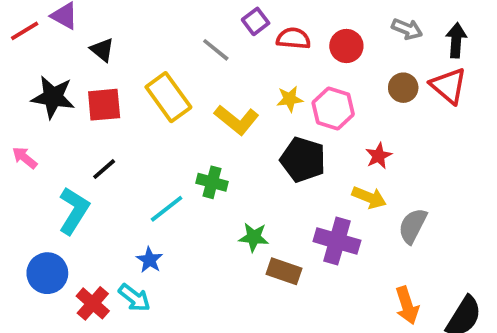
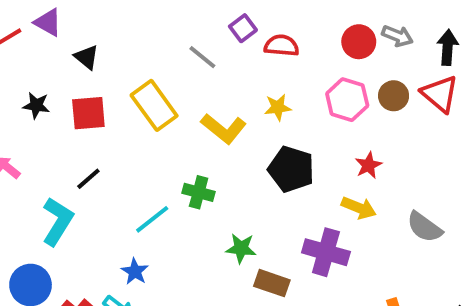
red circle: (346, 46) -> (359, 42), moved
black star: (53, 97) -> (36, 105), size x0.6
pink hexagon: (333, 108) -> (347, 100), moved
gray semicircle: (413, 226) -> (424, 227), moved, turned -81

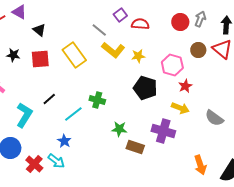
gray arrow: (397, 36) -> (200, 19), turned -91
pink hexagon: (347, 100) -> (172, 65), moved
yellow L-shape: (224, 129) -> (113, 50), moved
black line: (88, 179) -> (49, 99), moved

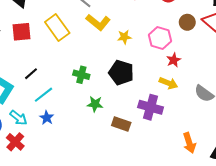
yellow star: (138, 56) -> (124, 37), moved
black pentagon: (145, 88) -> (121, 73), moved
cyan line: (73, 114) -> (44, 95), moved
green star: (119, 129) -> (95, 104), moved
cyan arrow: (56, 161) -> (18, 118), moved

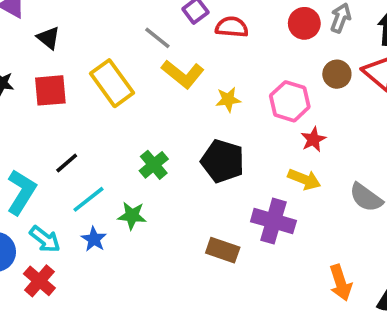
green cross: (81, 75) -> (154, 165), turned 35
green star: (95, 104) -> (132, 216), moved

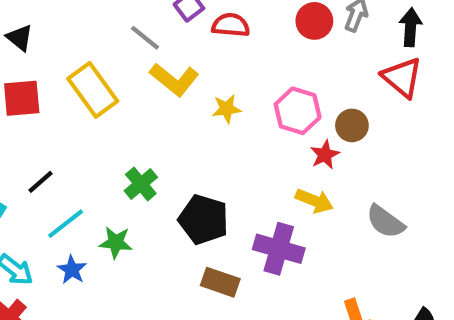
brown circle: (337, 74) -> (352, 125), moved
black pentagon: (223, 161) -> (204, 220), moved

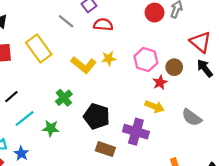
red semicircle: (231, 25) -> (103, 25), moved
black arrow: (410, 27) -> (205, 68), moved, turned -42
yellow L-shape: (174, 79) -> (84, 65), moved
blue star: (72, 270) -> (21, 153), moved

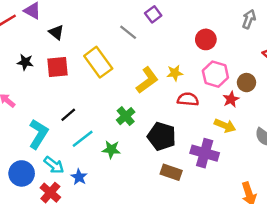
red circle: (155, 13) -> (206, 39), moved
red semicircle: (103, 25) -> (188, 99), moved
yellow L-shape: (84, 65) -> (147, 80), turned -75

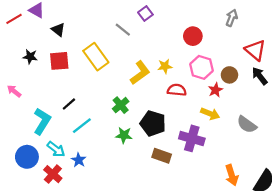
green star: (111, 150) -> (124, 135), moved

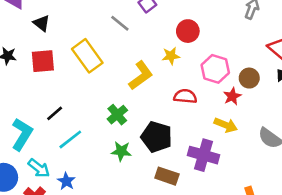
red circle: (193, 36) -> (188, 31), moved
yellow star: (165, 66) -> (171, 56), moved

